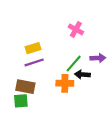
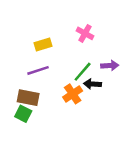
yellow rectangle: (33, 48) -> (43, 45), moved
orange cross: (65, 83) -> (73, 94), turned -35
green square: (21, 101) -> (23, 114), turned 32

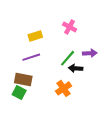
orange cross: (73, 94) -> (64, 88), moved

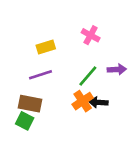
black arrow: (76, 68) -> (98, 102), moved
orange cross: (64, 88) -> (83, 101), moved

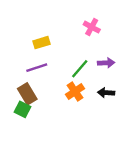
pink cross: (91, 35) -> (92, 27), moved
black arrow: (98, 102) -> (106, 93), moved
brown rectangle: (30, 104) -> (27, 94), turned 48

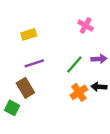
yellow rectangle: (42, 43) -> (29, 34), moved
orange cross: (75, 91) -> (79, 92), moved
green square: (22, 109) -> (12, 108), moved

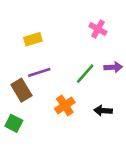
black arrow: (99, 87) -> (103, 111), moved
brown rectangle: (25, 88) -> (21, 90), moved
orange cross: (79, 92) -> (65, 105), moved

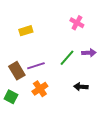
purple line: (39, 72) -> (36, 66), moved
orange cross: (65, 105) -> (40, 89), moved

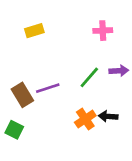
pink cross: (77, 23) -> (103, 31), turned -32
yellow rectangle: (26, 31) -> (34, 31), moved
orange cross: (40, 89) -> (85, 119), moved

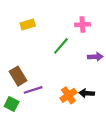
green line: (89, 77) -> (61, 46), moved
purple line: (48, 88) -> (33, 90), moved

